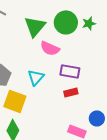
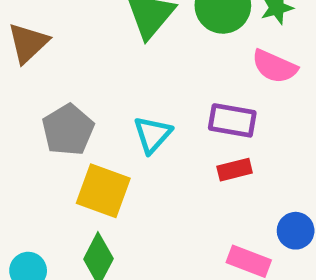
pink semicircle: (50, 48) -> (274, 66), moved

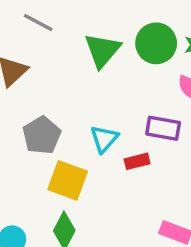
red rectangle: (235, 170) -> (137, 161), moved

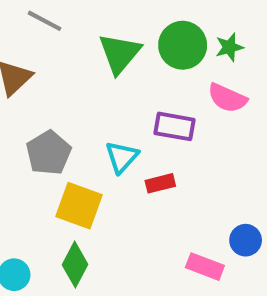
purple rectangle: (163, 128) -> (175, 126), moved

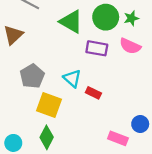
green triangle: (120, 53) -> (71, 22), turned -40
purple rectangle: (175, 126) -> (97, 48), moved
cyan triangle: (122, 157) -> (72, 78), turned -30
red rectangle: (160, 183) -> (93, 93), turned 40

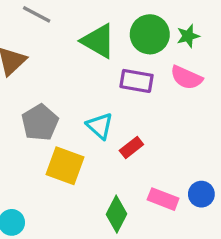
red rectangle: (93, 93) -> (131, 148), turned -64
green diamond: (47, 137) -> (116, 214), moved
pink rectangle: (118, 138) -> (163, 199), moved

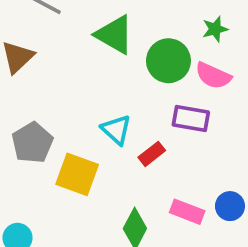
green circle: (150, 34) -> (168, 61), moved
purple rectangle: (136, 81) -> (191, 119), moved
gray pentagon: (40, 123) -> (32, 143), moved

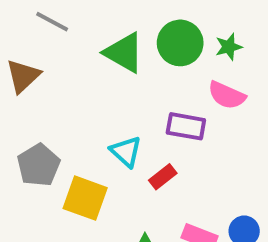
green circle: (168, 61) -> (180, 43), moved
purple rectangle: (191, 119) -> (186, 126), moved

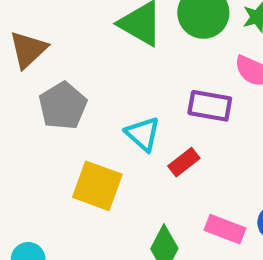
gray pentagon: (39, 165) -> (63, 106), moved

